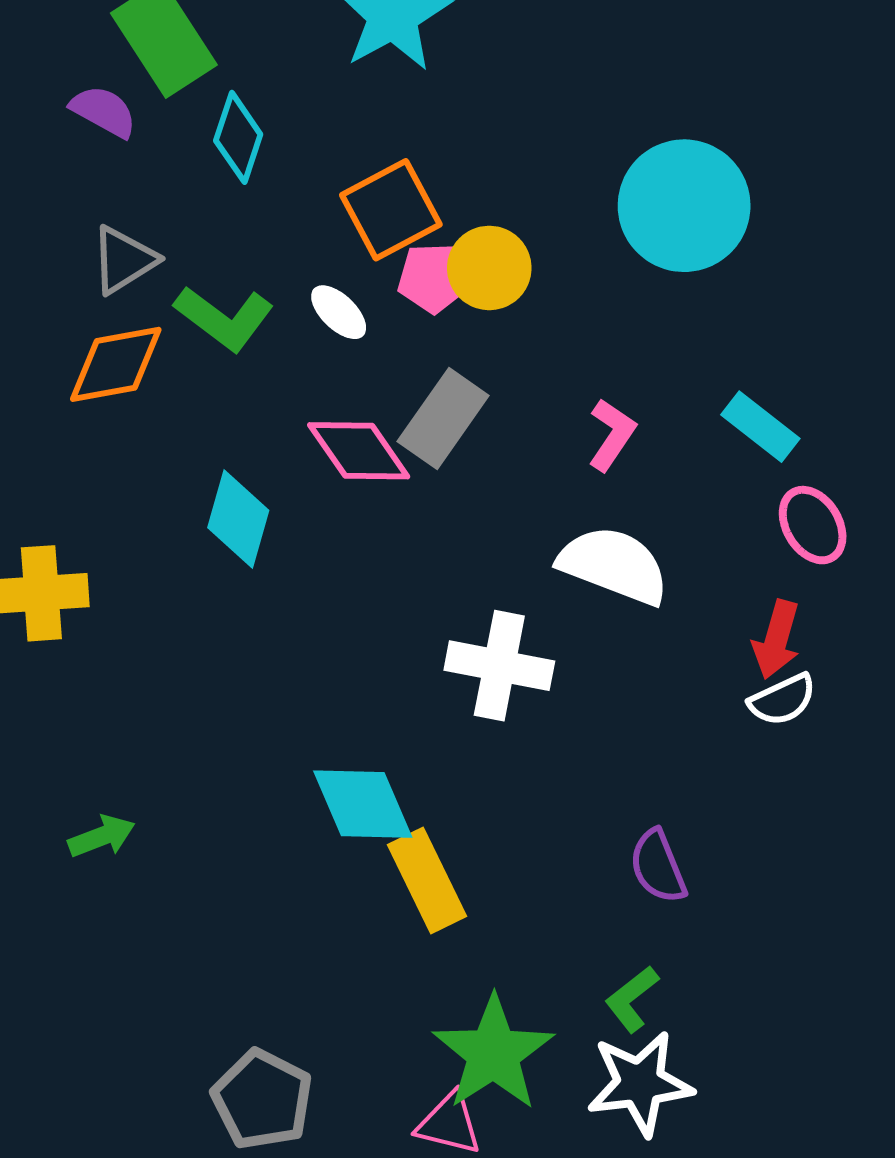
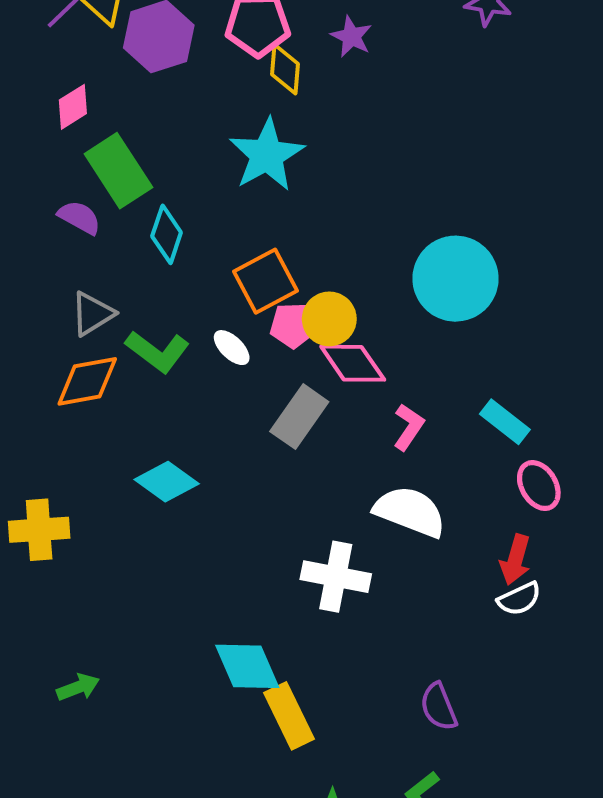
pink diamond: (359, 451) -> (353, 363), moved
cyan diamond: (238, 519) -> (167, 482), turned -70

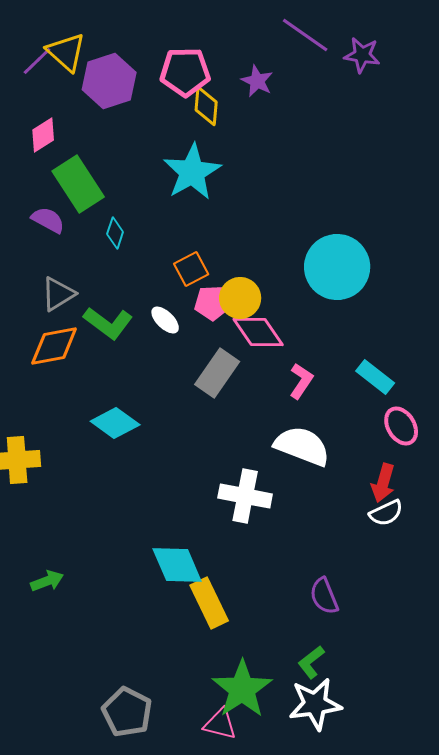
cyan diamond: (167, 234) -> (115, 233), size x0.7
orange square: (265, 281) -> (191, 269), size x0.7

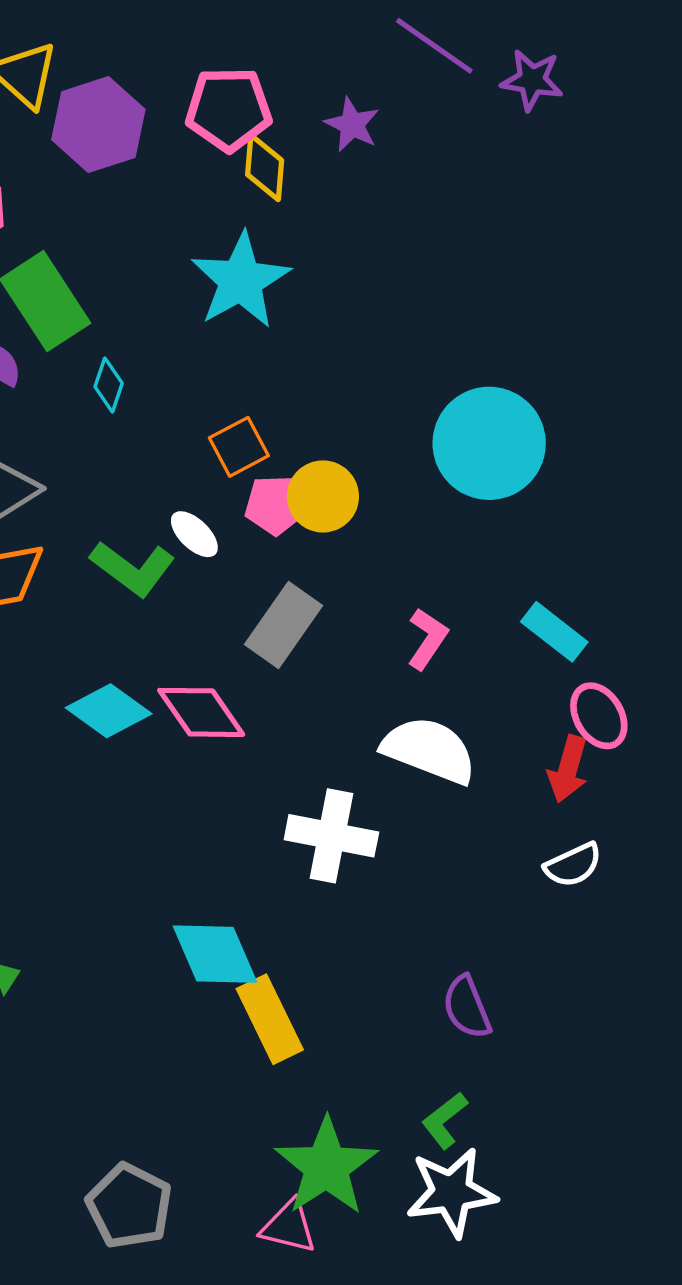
green L-shape: (108, 323) -> (133, 568), moved
pink diamond: (258, 332) -> (201, 712), moved
red arrow: (383, 483) -> (568, 769), moved

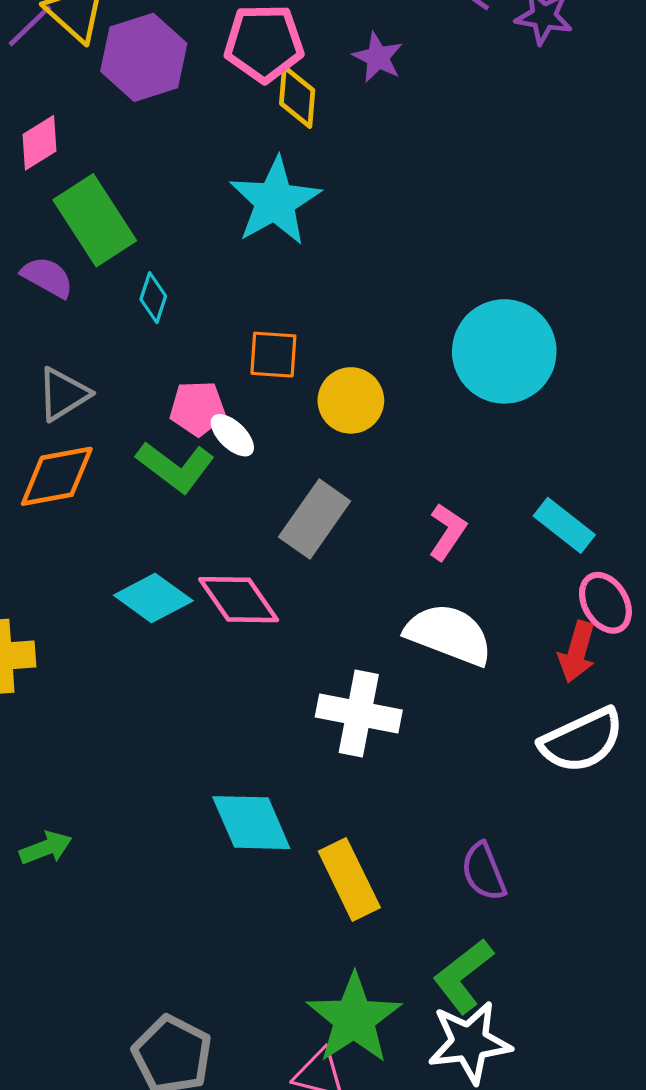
orange square: (239, 447) -> (273, 355), turned 32
pink pentagon: (275, 505) -> (198, 408), moved
white semicircle: (573, 865) -> (582, 740), size x1.6
yellow rectangle: (270, 1019) -> (349, 879), moved
green L-shape: (445, 1120) -> (463, 976), size x1.4

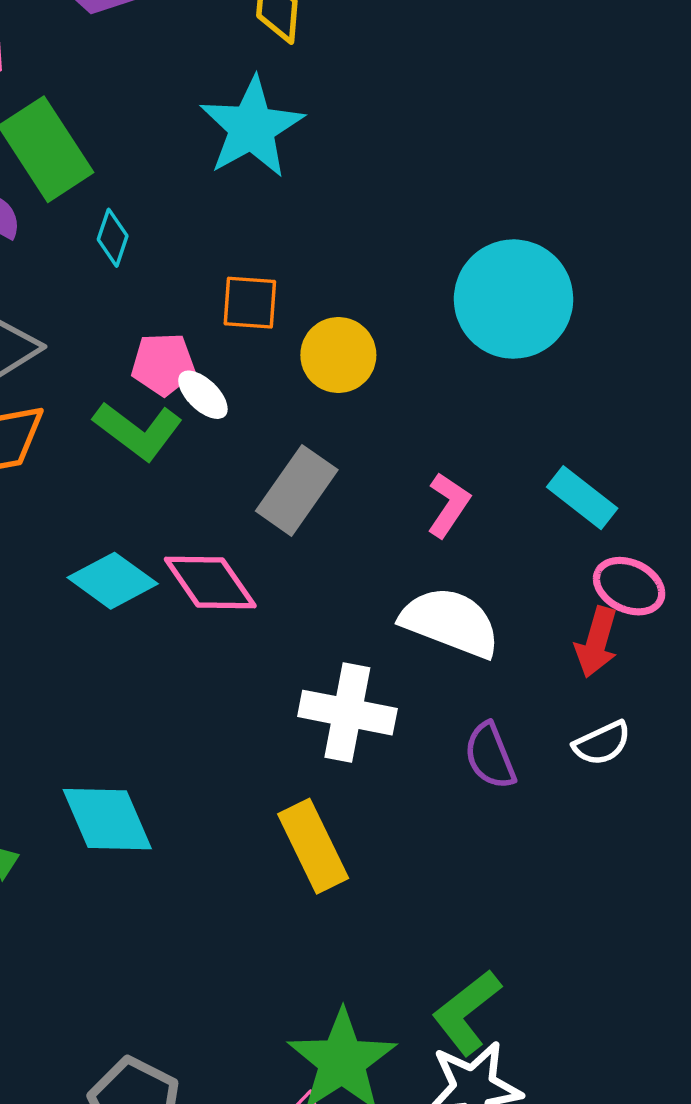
pink ellipse: (605, 603) -> (629, 586), turned -34
white semicircle: (582, 740) -> (602, 743), size x0.6
cyan diamond: (251, 823) -> (107, 819), moved
purple semicircle: (484, 872) -> (490, 756), moved
yellow rectangle: (349, 879) -> (313, 846), moved

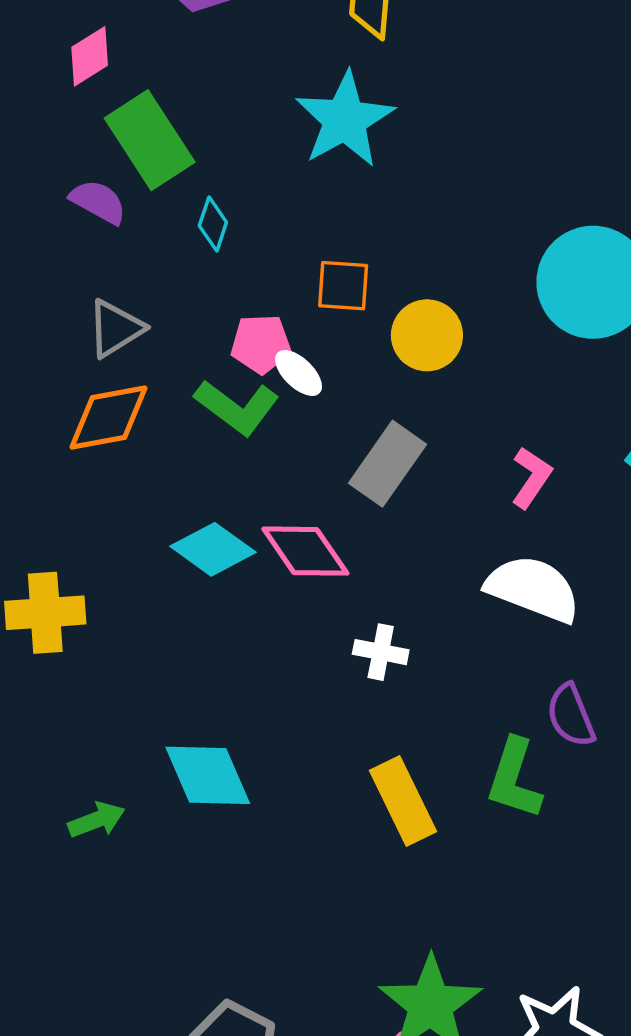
white cross: (347, 713) -> (381, 652), moved, size x0.6
green L-shape: (467, 1012) -> (514, 779), moved, turned -34

